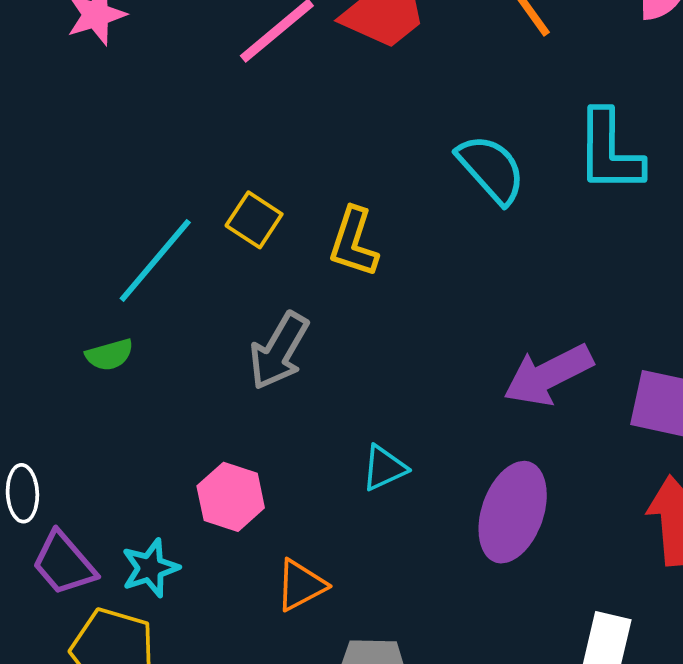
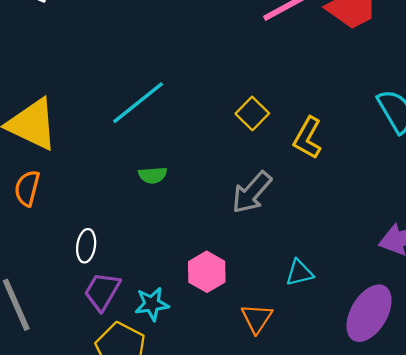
cyan line: (155, 260) -> (138, 103), moved
purple trapezoid: (64, 563) -> (102, 291), turned 60
orange triangle: (301, 585) -> (257, 318), moved, turned -40

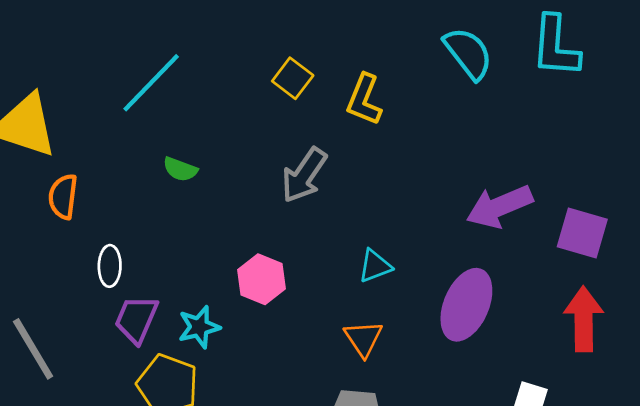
green semicircle: (153, 175) -> (180, 169), turned 32
orange semicircle: (27, 188) -> (63, 197), moved
orange triangle: (257, 318) -> (363, 339), moved

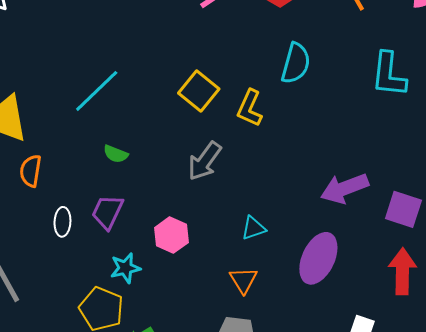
cyan semicircle: (468, 53) -> (296, 63), moved, turned 51
yellow square: (293, 78) -> (199, 91), size x1.4
purple trapezoid: (136, 319) -> (107, 212), moved

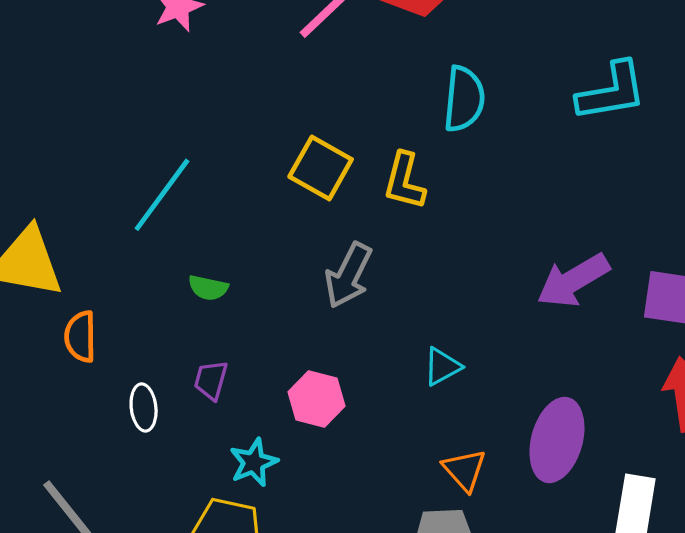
cyan L-shape: (389, 74) -> (612, 92), turned -96
purple trapezoid: (107, 212) -> (211, 380), size x0.7
purple ellipse: (318, 258) -> (557, 440), moved
orange triangle: (243, 280) -> (464, 470), moved

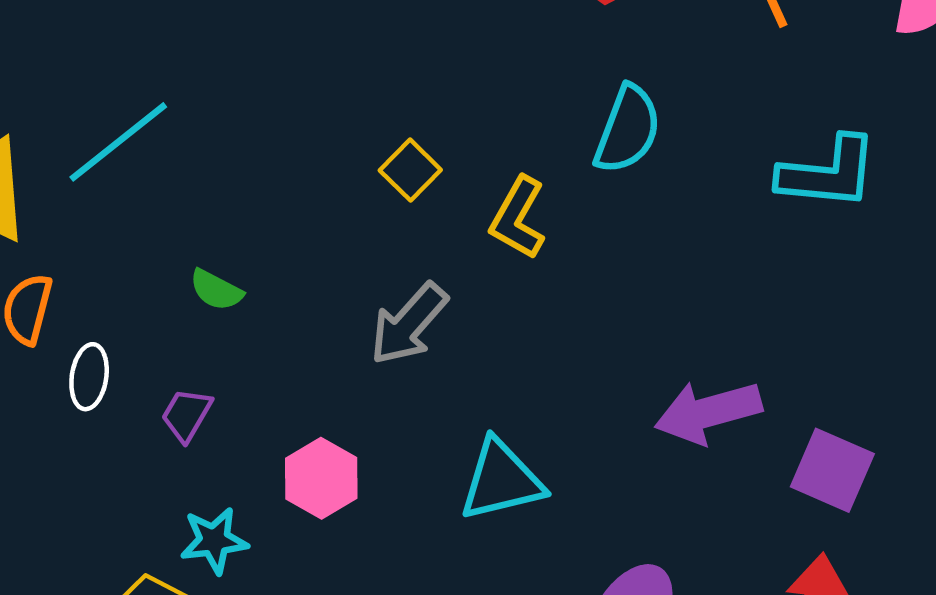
yellow square: (321, 168) -> (410, 170), size x0.7
cyan line: (162, 195) -> (118, 142), moved
cyan triangle: (442, 367) -> (501, 480), size x1.6
white ellipse: (144, 407) -> (89, 377), moved

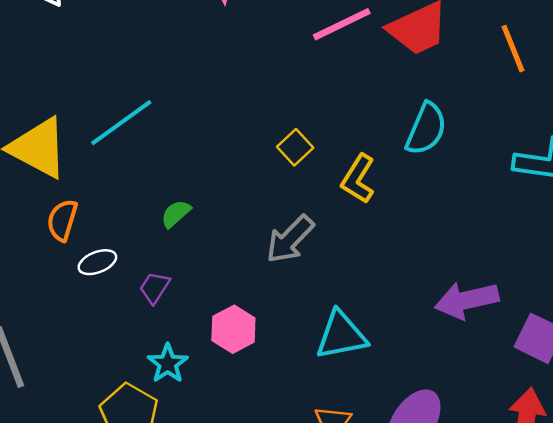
green semicircle: (216, 290) -> (176, 214), turned 108
white ellipse: (89, 377) -> (97, 262), turned 57
cyan star: (214, 541) -> (168, 364), turned -30

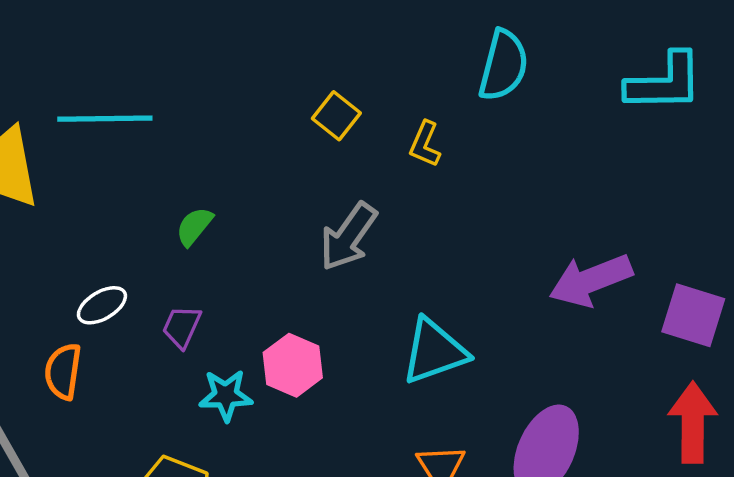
cyan line: (121, 123) -> (105, 119), turned 44
yellow L-shape: (358, 179) -> (425, 144), size x0.7
orange semicircle: (62, 220) -> (63, 371), moved
cyan star: (168, 364) -> (226, 395), moved, turned -30

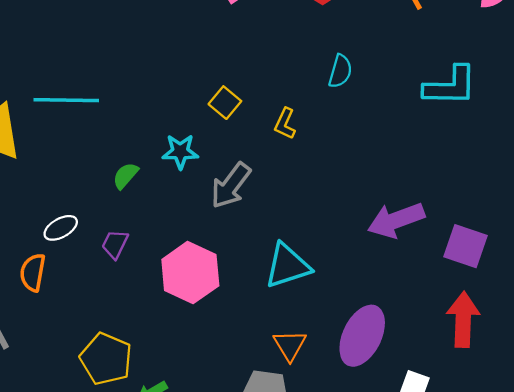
cyan semicircle: (503, 65) -> (340, 71), size x0.7
pink hexagon: (293, 365) -> (190, 273), size x1.4
cyan star: (226, 395) -> (180, 152), moved

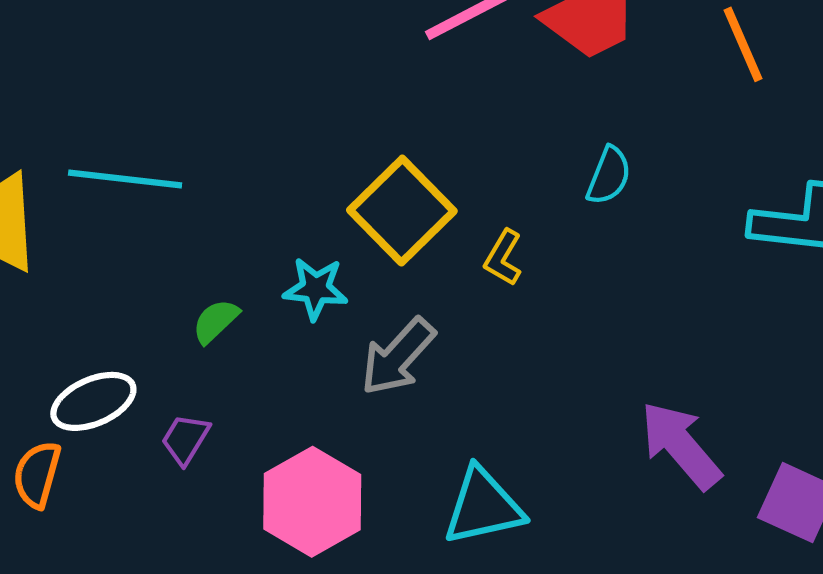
yellow square: (225, 103) -> (402, 211), size x1.8
purple arrow: (396, 220) -> (681, 445), turned 64
white ellipse: (61, 228) -> (93, 401), size x1.4

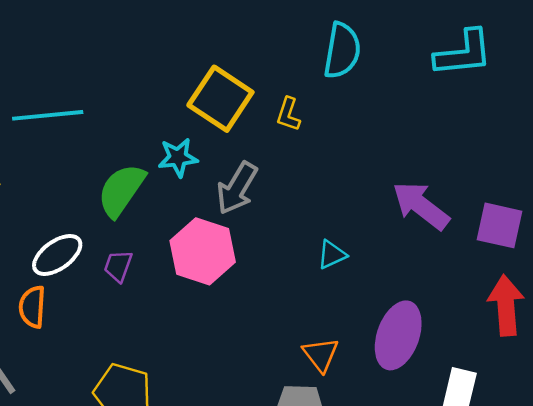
cyan semicircle: (609, 176) -> (342, 51), size x1.5
green semicircle: (216, 321) -> (121, 190), size x1.8
pink hexagon: (312, 502) -> (203, 251), moved
cyan triangle: (483, 507) -> (332, 255), moved, size x0.6

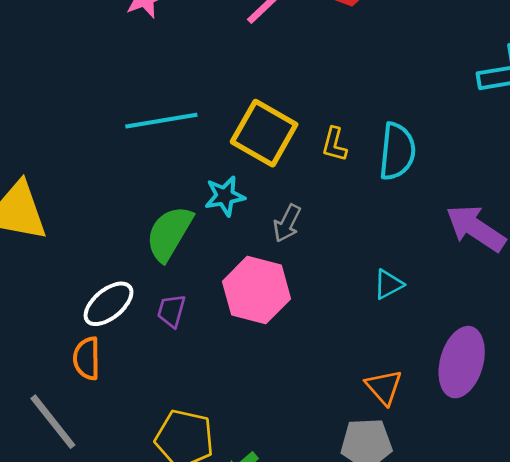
cyan semicircle: (342, 51) -> (397, 151), moved
cyan line: (48, 115) -> (161, 121), moved
gray arrow: (237, 188) -> (287, 223), size x0.7

